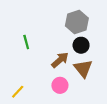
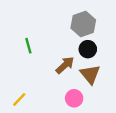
pink circle: (60, 85) -> (74, 98), moved

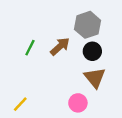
green line: (28, 46) -> (30, 48), turned 42
brown arrow: (65, 65) -> (60, 46), moved

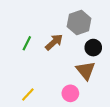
black circle: (92, 51) -> (93, 48), moved
yellow line: (20, 104) -> (28, 94), moved

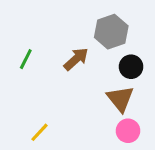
green line: (27, 43) -> (26, 59), moved
pink circle: (70, 93) -> (128, 131), moved

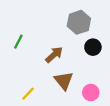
brown arrow: (76, 59) -> (54, 55), moved
brown triangle: (120, 99) -> (64, 81), moved

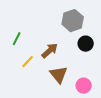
yellow line: (28, 94) -> (28, 62), moved

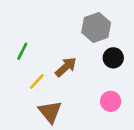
brown triangle: (59, 75) -> (50, 112), moved
pink circle: (84, 86) -> (111, 101), moved

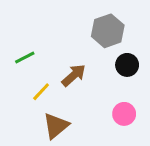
green line: (22, 51) -> (25, 58), turned 36
brown triangle: (50, 112) -> (56, 126), turned 30

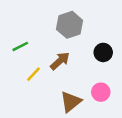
gray hexagon: (108, 31) -> (70, 25), moved
brown triangle: (56, 126) -> (71, 102), moved

